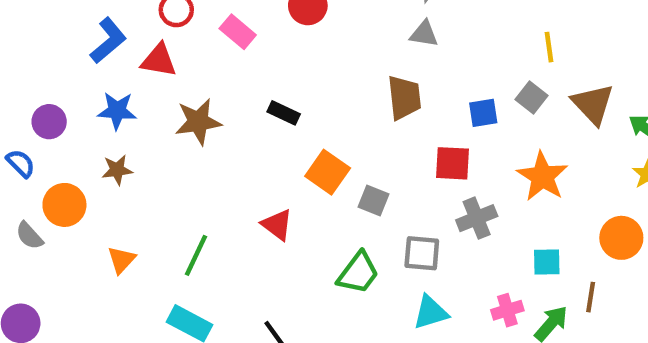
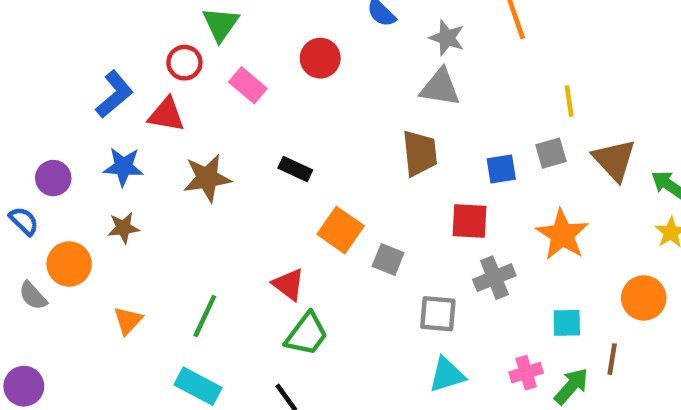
gray triangle: (424, 34) -> (440, 88), size x1.4
gray square: (531, 98) -> (551, 153), turned 36
green trapezoid: (358, 273) -> (307, 334), moved

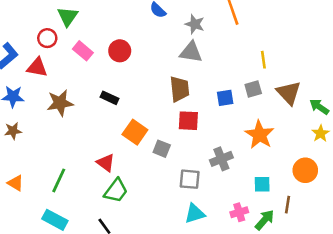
red circle: (320, 58) -> (120, 51), moved
red square: (470, 221) -> (188, 121), moved
orange triangle: (128, 321) -> (16, 183), turned -42

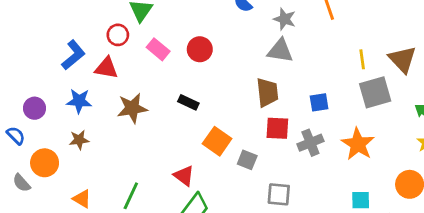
gray square: (253, 89) -> (375, 92), moved, size x1.6
brown triangle: (289, 93) -> (402, 59), moved
gray cross: (221, 159) -> (310, 143), moved

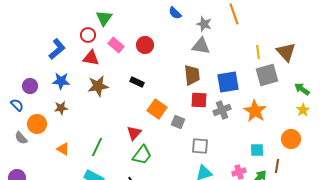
red triangle: (106, 68) -> (91, 58), moved
blue square: (319, 102) -> (228, 82), size x1.6
red triangle: (184, 176) -> (134, 133), turned 35

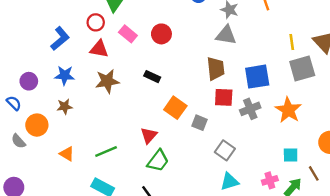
gray square: (200, 146) -> (225, 150), turned 30
green line: (97, 147) -> (106, 152), turned 42
brown line: (277, 166) -> (314, 173), turned -40

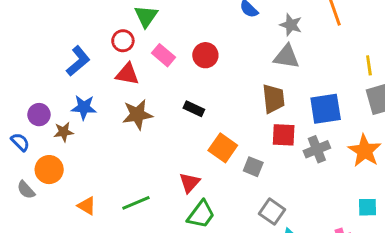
brown star: (65, 107) -> (64, 132), moved
gray square: (225, 150) -> (272, 212), moved

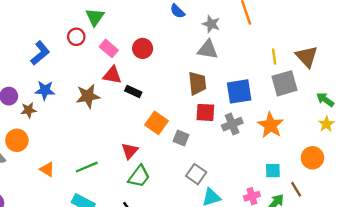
red triangle: (127, 74) -> (112, 75), moved

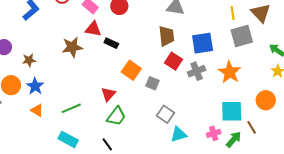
blue star: (45, 90) -> (35, 86), moved, turned 30
brown star: (29, 110) -> (29, 60), moved
red square: (205, 112) -> (173, 61), turned 30
cyan square: (273, 171) -> (232, 111), size x1.6

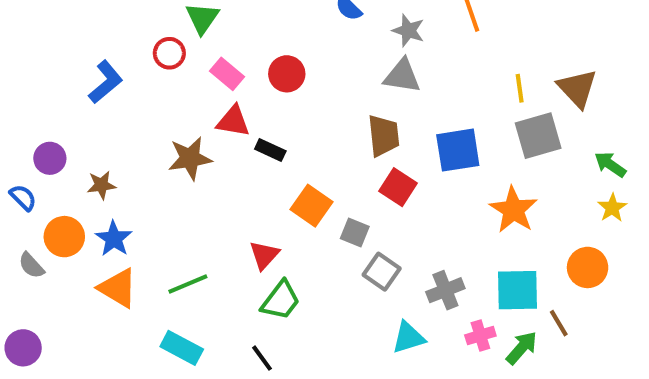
gray cross: (197, 71) -> (445, 290), moved
orange triangle: (37, 110) -> (118, 288), size x1.5
gray square: (165, 114) -> (382, 272), moved

